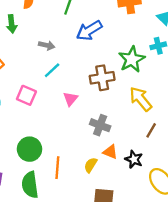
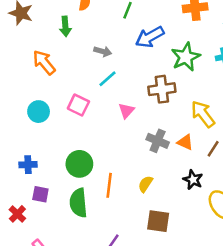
green star: (132, 59) -> (186, 57), moved
orange triangle: (110, 152) -> (185, 142), moved

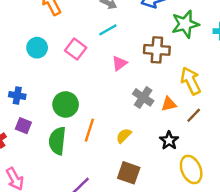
orange triangle: (185, 142) -> (169, 104), turned -49

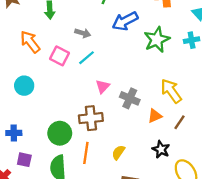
pink square: (76, 49) -> (60, 56), moved
brown cross: (157, 50) -> (91, 118), moved
gray cross: (143, 97) -> (130, 98), moved

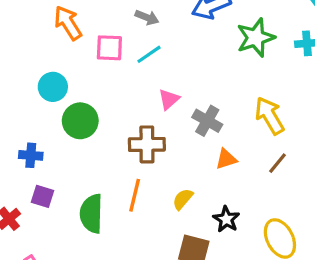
pink square: (60, 56) -> (109, 48), turned -30
orange triangle: (155, 116) -> (226, 159), moved
green circle: (60, 133) -> (80, 121), moved
black star: (161, 149) -> (226, 219), moved

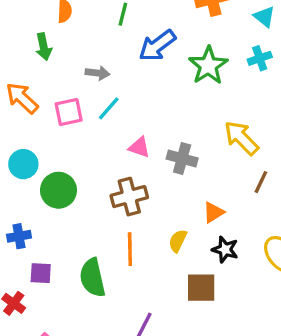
pink triangle: (169, 99) -> (139, 147), turned -45
orange triangle: (226, 159) -> (214, 212), moved

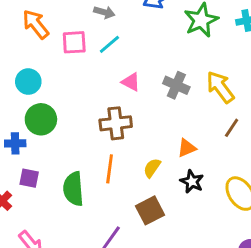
gray cross: (182, 158) -> (176, 85), moved
green circle: (58, 190) -> (41, 119), moved
brown square: (201, 288) -> (150, 210), moved, turned -36

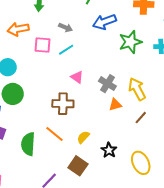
orange arrow: (36, 24) -> (18, 29), turned -70
orange triangle: (187, 148) -> (115, 105), moved
orange line: (110, 169) -> (54, 134), turned -66
brown square: (150, 210) -> (78, 166), turned -36

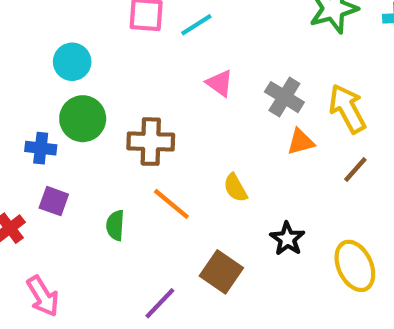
brown cross: (63, 104) -> (151, 142), moved
yellow semicircle: (83, 137) -> (235, 188), moved, turned -72
green semicircle: (28, 144) -> (115, 225), size x0.6

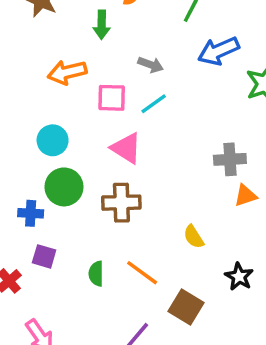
pink triangle: (220, 83) -> (126, 148), moved, size x1.4
gray cross: (284, 97) -> (230, 159), turned -32
orange line: (171, 204) -> (142, 273), moved

